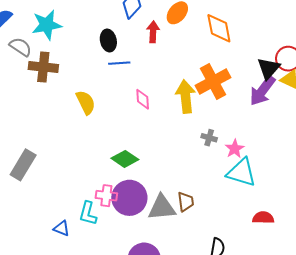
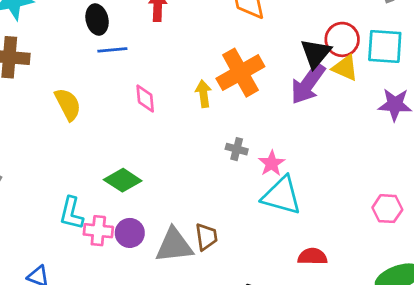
yellow arrow: (186, 97) -> (204, 94), size x0.6
purple circle: (129, 198) -> (130, 233), size x0.6
cyan L-shape: (88, 213) -> (71, 213), moved

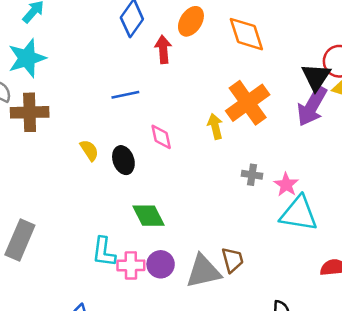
black ellipse: (97, 19) -> (123, 160), moved
yellow semicircle: (68, 104) -> (89, 150), size x0.7
green diamond: (123, 180) -> (148, 216), turned 36

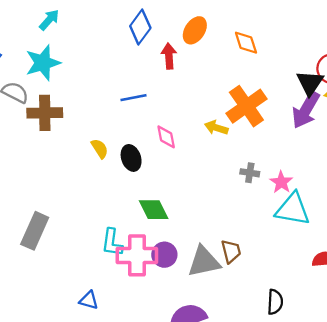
orange diamond: (246, 34) -> (246, 43), size x0.7
yellow arrow: (215, 126) -> (216, 128), turned -60
pink cross: (131, 265) -> (137, 255), size x1.6

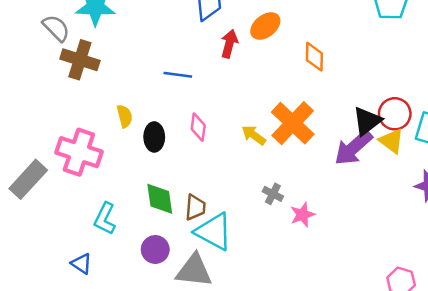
orange cross: (246, 106) -> (293, 123), turned -30
cyan triangle: (293, 209) -> (214, 232), moved
brown trapezoid: (231, 251) -> (195, 207), moved
pink cross: (137, 255) -> (79, 152), moved
blue triangle: (89, 300) -> (81, 264), moved

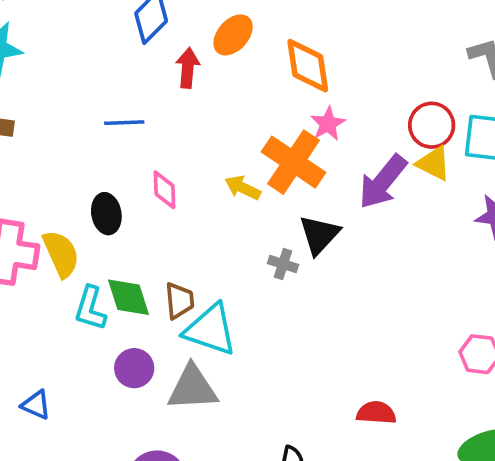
orange diamond: (314, 57) -> (308, 66), size x1.4
yellow semicircle: (125, 116) -> (61, 254), moved, size x1.5
black triangle: (367, 121) -> (319, 235), moved
pink star: (302, 215) -> (328, 124), moved
cyan L-shape: (105, 219) -> (90, 308), moved

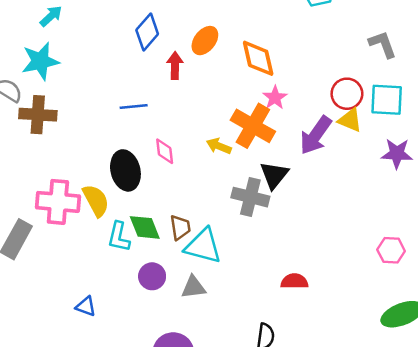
black ellipse: (106, 214) -> (125, 170), size x1.4
gray cross: (283, 264) -> (250, 197), size x1.8
gray triangle: (192, 388) -> (193, 287), size x0.7
red semicircle: (376, 413) -> (294, 281), moved

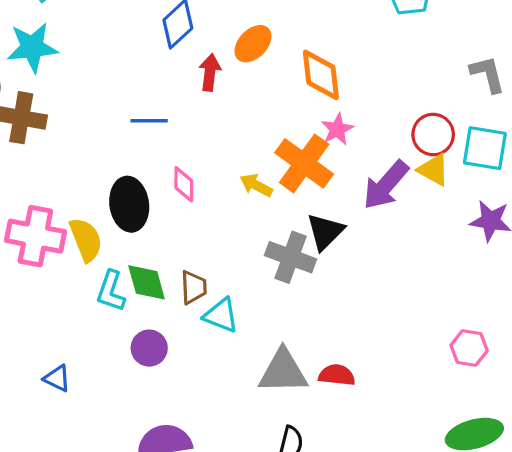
cyan triangle: (203, 246) -> (221, 315), size x0.7
gray triangle: (193, 287) -> (283, 371), moved, size x1.5

